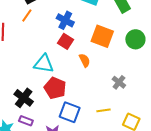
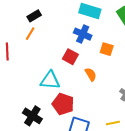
blue cross: (65, 20) -> (83, 34), moved
orange square: (102, 36) -> (107, 49), size x0.6

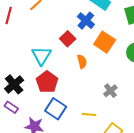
orange square: (107, 49) -> (105, 42), size x1.5
cyan triangle: (50, 80) -> (41, 56), turned 40

